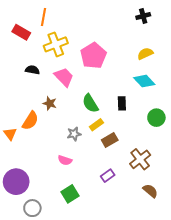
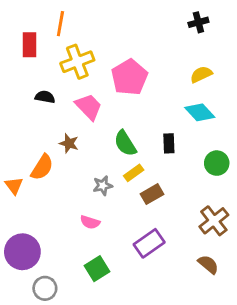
red rectangle: (21, 32) -> (29, 45), turned 60
brown cross: (140, 159) -> (214, 221), moved
purple rectangle: (108, 176) -> (149, 243), size x1.5

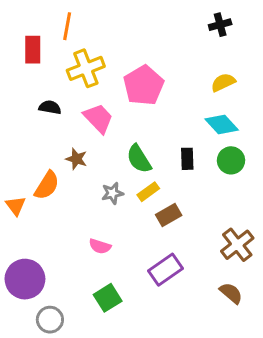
green circle: (217, 163) -> (231, 160), moved
gray star: (103, 186) -> (112, 193), moved

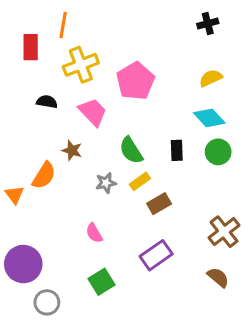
pink semicircle: (100, 246) -> (94, 233), turned 42

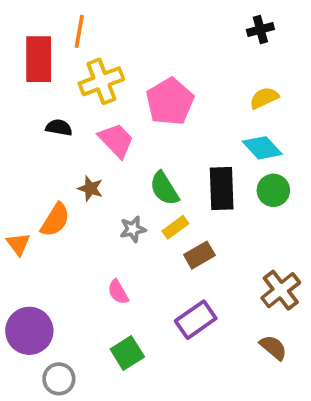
red rectangle: (31, 47) -> (39, 59), size x1.4
black rectangle: (177, 150) -> (222, 188), size x1.6

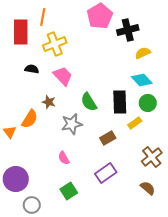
black cross: (260, 30) -> (128, 30), moved, size x1.5
pink pentagon: (170, 102) -> (100, 16), moved
yellow rectangle: (175, 227) -> (135, 123), moved
gray star: (133, 229) -> (72, 124), size x1.5

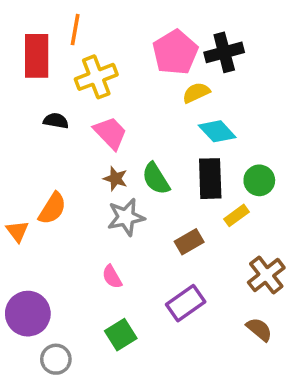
pink pentagon: (100, 16) -> (175, 52), moved
yellow semicircle: (143, 53) -> (196, 93), moved
cyan diamond: (142, 80) -> (217, 131), moved
brown star: (49, 102) -> (116, 179), moved

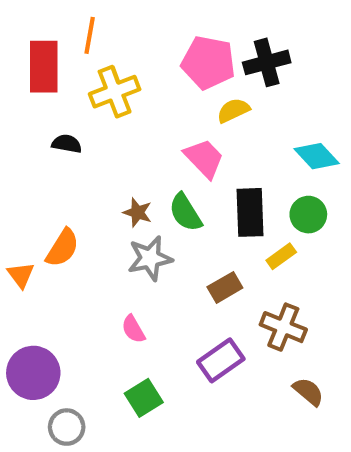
pink pentagon: (175, 52) -> (208, 62), turned -30
cyan diamond: (217, 131) -> (317, 156), moved
pink trapezoid: (110, 133) -> (204, 158), moved
brown cross: (266, 275) -> (283, 327), moved, turned -30

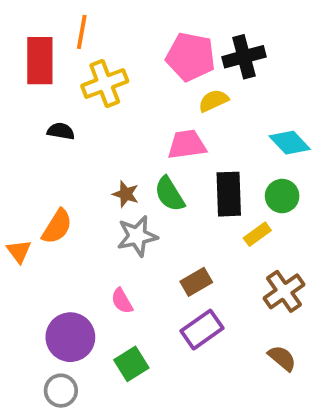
pink trapezoid: (204, 158) -> (187, 145), turned -54
brown rectangle: (225, 287) -> (196, 282), moved
brown cross: (283, 327) -> (284, 291), moved, turned 33
purple circle: (33, 373) -> (70, 337), moved

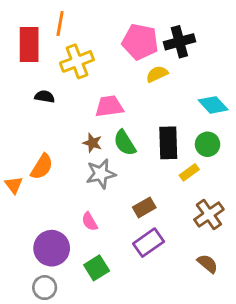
pink trapezoid: (187, 145) -> (109, 106), moved

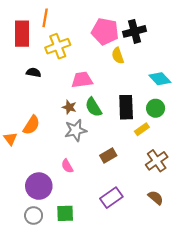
yellow semicircle: (157, 74) -> (118, 56), turned -84
purple rectangle: (149, 243) -> (111, 198), moved
green square: (97, 268) -> (65, 213), moved, turned 30

